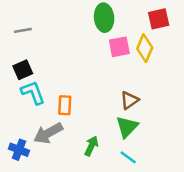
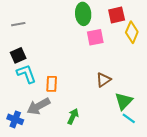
red square: (159, 19) -> (117, 15), moved
yellow diamond: (145, 48) -> (132, 32), moved
green triangle: (127, 127) -> (124, 101), moved
cyan line: (128, 157) -> (129, 118), moved

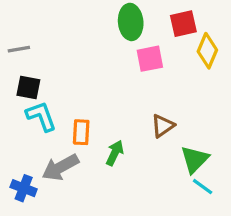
gray line: (18, 24) -> (19, 49), moved
black square: (18, 55) -> (28, 87), turned 35
green arrow: (73, 116) -> (115, 153), moved

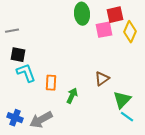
pink square: (150, 59) -> (104, 30), moved
gray arrow: (60, 167) -> (41, 120), moved

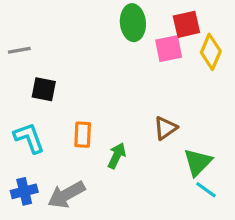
black square: (18, 55) -> (44, 89), moved
cyan L-shape: (26, 73) -> (29, 138), moved
blue cross: (15, 118) -> (24, 191), turned -35

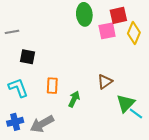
cyan line: (206, 190) -> (136, 114), moved

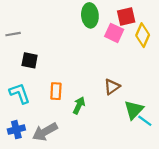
pink square: (107, 31) -> (114, 33), turned 36

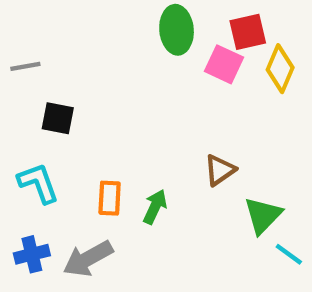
orange rectangle: (56, 91) -> (110, 198), moved
cyan line: (145, 121) -> (289, 254), moved

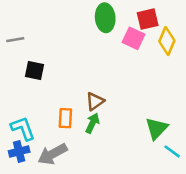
brown triangle: (220, 170) -> (95, 101), moved
cyan L-shape: (38, 183) -> (23, 128), moved

